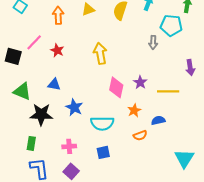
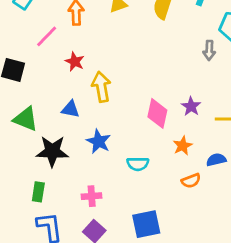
pink line: (34, 42) -> (47, 36), moved
yellow arrow: (100, 53) -> (101, 87), moved
cyan semicircle: (102, 123) -> (138, 164), size x0.7
blue square: (103, 152) -> (146, 224), moved, size x1.5

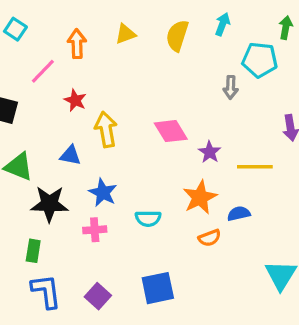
pink diamond: (157, 113) -> (171, 131), moved, turned -44
orange star: (183, 146) -> (200, 197), size x1.5
pink cross: (92, 196) -> (95, 230), moved

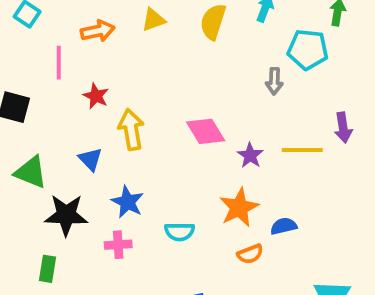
orange arrow: (77, 44) -> (98, 31), turned 80
pink line: (43, 71) -> (59, 63), turned -44
blue triangle: (70, 155) -> (90, 159), turned 35
yellow line: (255, 167) -> (302, 150), moved

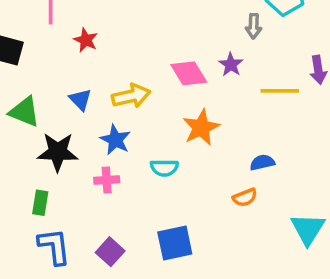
yellow arrow: (131, 129) -> (131, 96), moved, turned 87
purple star: (250, 155) -> (231, 65), moved
orange star: (239, 208) -> (201, 128), moved
orange semicircle: (250, 254) -> (245, 197), moved

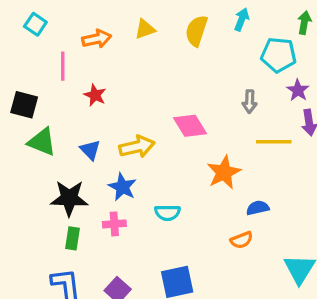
gray arrow: (254, 26) -> (250, 102), moved
purple star: (231, 65) -> (298, 90), moved
green triangle: (24, 112) -> (42, 142), moved
orange star: (201, 128) -> (224, 172), moved
green rectangle: (40, 203) -> (72, 238), moved

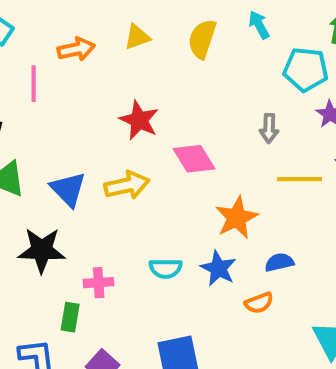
cyan arrow: (242, 19) -> (259, 25), turned -50
red star: (95, 95) -> (139, 120), moved, size x1.4
blue triangle: (90, 150) -> (68, 189), size x1.4
blue star: (122, 187) -> (218, 268), moved
green rectangle: (72, 238) -> (70, 317), moved

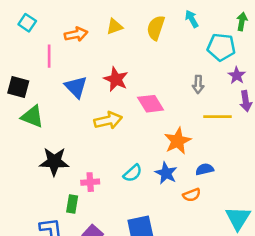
blue triangle: (68, 189) -> (76, 87), moved
cyan semicircle: (166, 268) -> (133, 173), turned -42

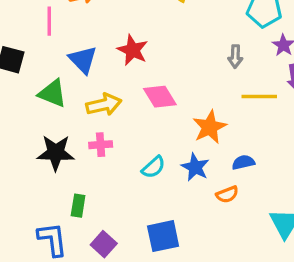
pink diamond: (151, 104) -> (160, 97), moved
green triangle: (32, 117) -> (52, 93), moved
yellow arrow: (108, 120) -> (104, 105), moved
pink cross: (90, 182) -> (101, 145), moved

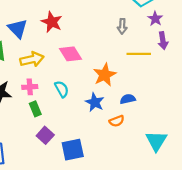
cyan semicircle: (153, 167) -> (62, 89), moved, turned -77
green rectangle: (78, 206) -> (35, 109), moved, turned -32
purple square: (104, 244) -> (45, 135), moved

